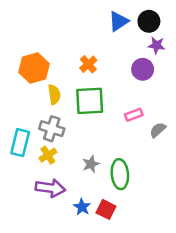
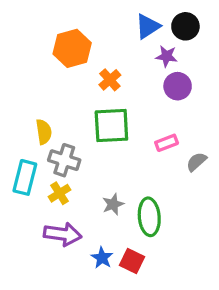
purple star: (156, 45) -> (167, 56), moved
orange hexagon: (34, 68) -> (72, 48), moved
yellow semicircle: (54, 95) -> (44, 132), moved

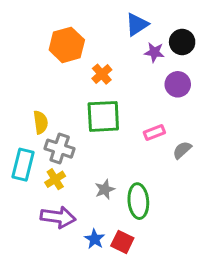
black circle: (185, 26) -> (182, 42), moved
purple circle: (178, 86) -> (178, 84), moved

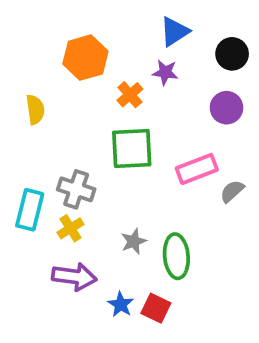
purple star: (154, 52) -> (165, 72), moved
yellow semicircle: (41, 122) -> (35, 110), moved
pink rectangle: (154, 132) -> (197, 169), size x1.5

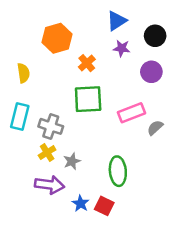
purple star: (165, 72) -> (122, 48), moved
cyan rectangle: (30, 210) -> (20, 117), moved
gray star: (134, 241) -> (72, 161), moved

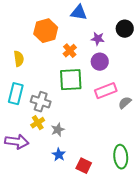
blue triangle: (117, 21) -> (79, 13), moved, turned 42
purple circle: (151, 72) -> (100, 62), moved
green ellipse: (118, 171) -> (121, 157), moved
purple arrow: (50, 185) -> (17, 142), moved
blue star: (81, 203) -> (59, 155), moved

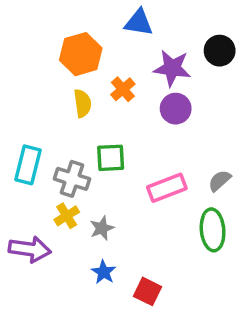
purple star: (98, 39) -> (172, 68), size x1.5
yellow semicircle: (19, 59) -> (82, 103), moved
green square: (71, 80) -> (111, 158), moved, size x0.7
pink rectangle: (106, 91) -> (167, 188), moved
green ellipse: (121, 157) -> (213, 230), moved

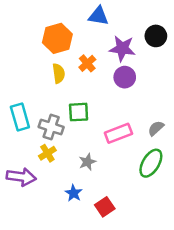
cyan rectangle: (28, 165) -> (20, 117), turned -30
gray star: (102, 228) -> (87, 162), moved
green ellipse: (213, 230) -> (151, 163), turned 36
red square: (148, 291) -> (105, 207), turned 30

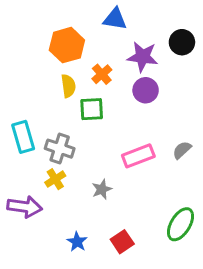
green square: (79, 112) -> (92, 109), moved
green ellipse: (151, 163) -> (180, 224), moved
blue star: (74, 193) -> (77, 242), moved

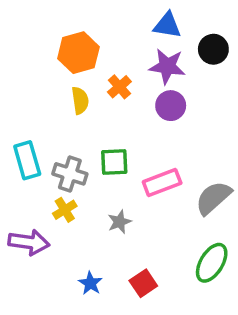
blue triangle: (115, 19) -> (167, 25), moved
green square: (92, 109) -> (114, 162), moved
gray semicircle: (182, 150) -> (213, 198), moved, size x1.6

